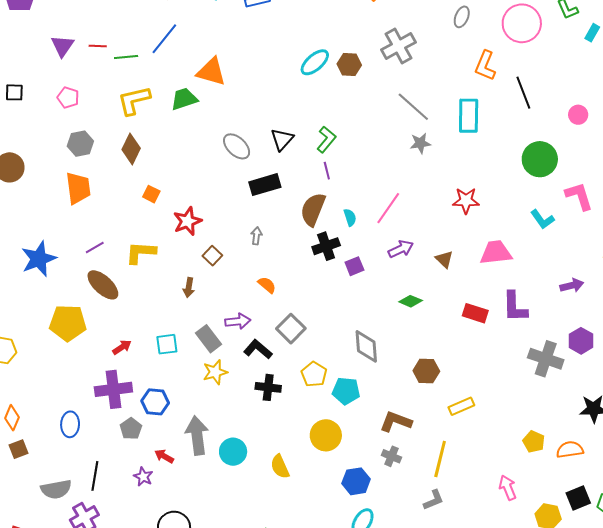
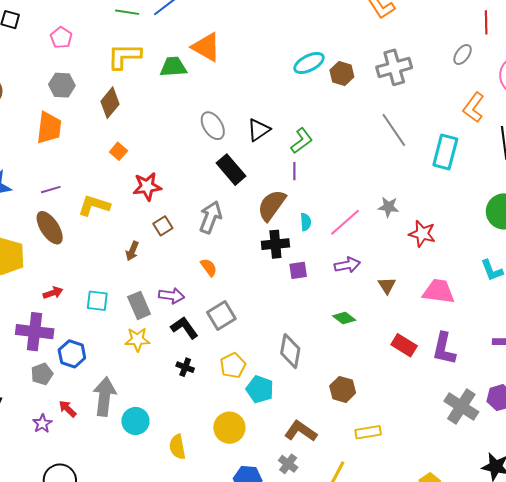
gray star: (420, 143) -> (388, 207), moved
black rectangle: (265, 185) -> (231, 170), turned 52
gray arrow: (256, 236) -> (210, 217), size x1.8
black cross: (268, 387) -> (185, 367), size x0.7

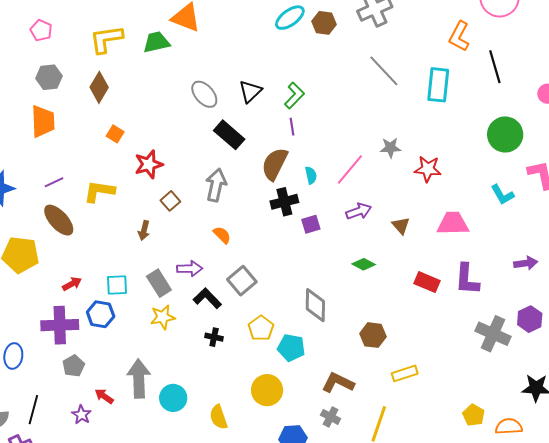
blue hexagon: (72, 354) -> (101, 314), moved

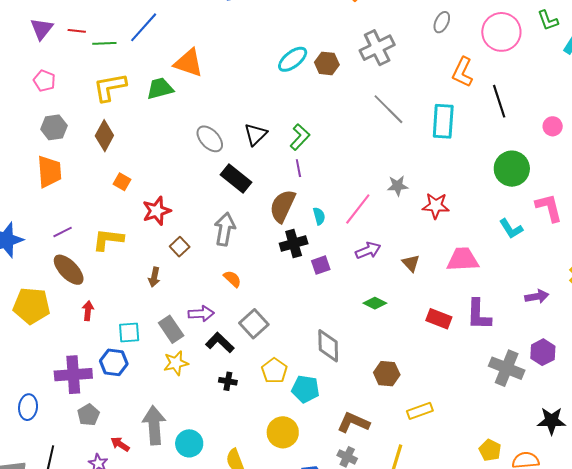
red arrow: (72, 284) -> (88, 311), moved, turned -54

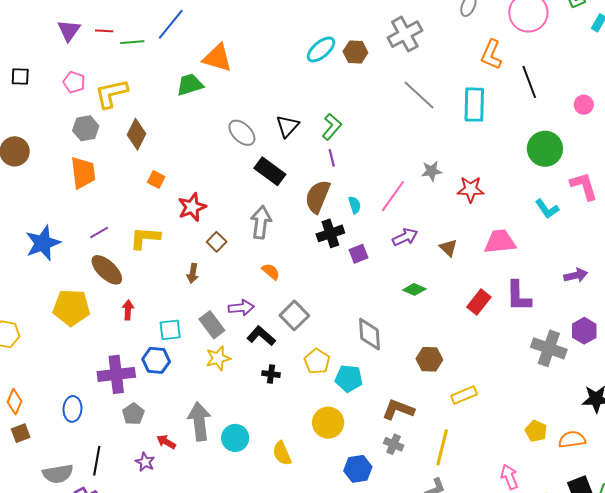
yellow L-shape: (110, 87) -> (111, 94), moved
red rectangle: (439, 319) -> (479, 302), turned -70

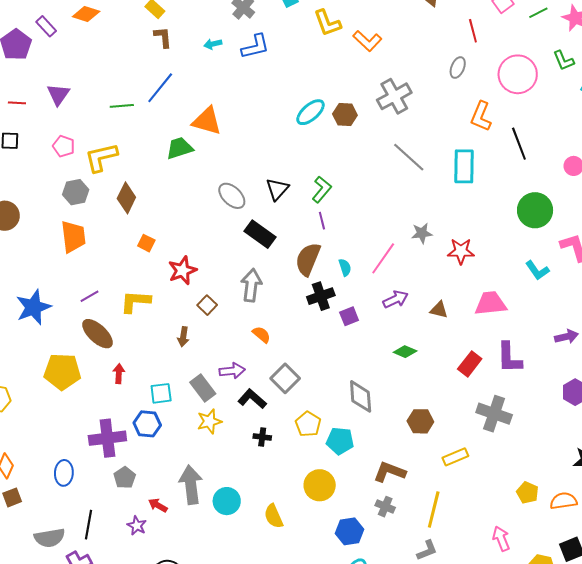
red line: (104, 31) -> (17, 103), moved
brown triangle: (448, 248) -> (439, 310), turned -30
gray cross: (549, 348) -> (494, 414), moved

